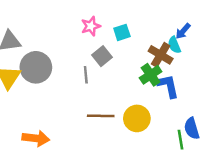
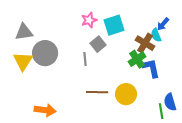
cyan square: (122, 32) -> (114, 25), size x1.5

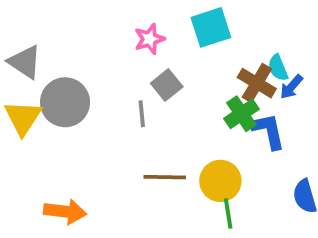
blue arrow: (163, 24) -> (291, 87), moved
cyan square: (114, 25) -> (211, 27), moved
gray triangle: (24, 32) -> (25, 62), turned 42
green line: (161, 111) -> (228, 213), moved

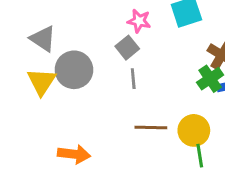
pink star: (149, 39) -> (139, 21), turned 30
gray square: (167, 85) -> (127, 48), moved

